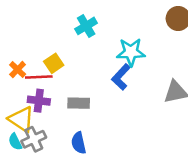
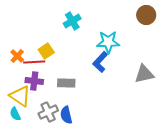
gray cross: (34, 139) -> (48, 112), moved

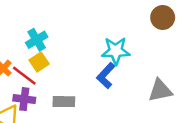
cyan cross: (72, 21) -> (37, 40), moved
red line: (34, 62) -> (24, 76), turned 40

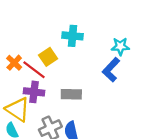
cyan cross: (37, 40) -> (73, 36), moved, turned 36
cyan star: (116, 51) -> (120, 46), size x0.7

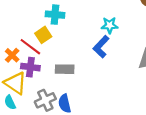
cyan cross: (73, 36) -> (55, 15), moved
orange cross: (14, 63) -> (12, 55), moved

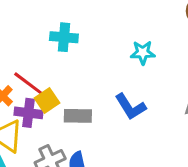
yellow square: (43, 35) -> (47, 101), moved
blue L-shape: (101, 47) -> (130, 107), moved, turned -75

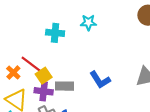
cyan star: (143, 53) -> (88, 22), moved
purple cross: (28, 113) -> (44, 91), moved

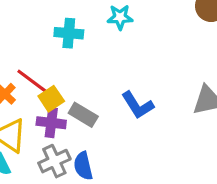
gray rectangle: (64, 86) -> (83, 115), turned 30

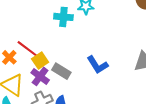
cyan cross: (69, 33) -> (63, 17), moved
purple cross: (51, 123) -> (40, 76), turned 30

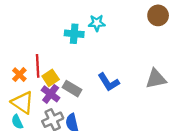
red line: (27, 49) -> (38, 66), turned 50

